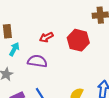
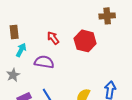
red arrow: (46, 37) -> (53, 38), turned 80

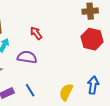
red hexagon: (85, 41) -> (92, 39), moved

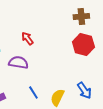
blue arrow: (93, 85) -> (84, 90), turned 138
blue line: (30, 90) -> (33, 92), moved

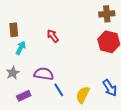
purple semicircle: (18, 62) -> (44, 74), moved

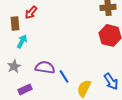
red arrow: (53, 36) -> (31, 12), moved, turned -104
blue line: (59, 90) -> (64, 76), moved

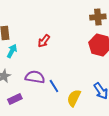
red arrow: (31, 12) -> (44, 41), moved

